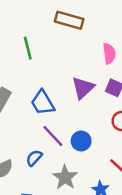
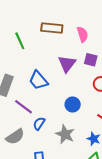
brown rectangle: (69, 20) -> (52, 28), moved
purple line: (53, 136) -> (24, 107), moved

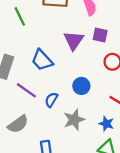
blue semicircle: (39, 123) -> (51, 100), moved
gray star: (65, 134) -> (74, 120), turned 30

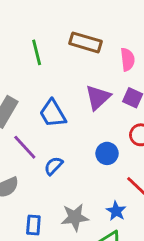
blue circle: (81, 86) -> (107, 153), moved
gray star: (74, 120) -> (75, 217), moved

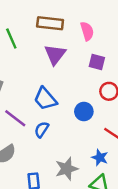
purple triangle: (98, 97) -> (55, 54), moved
blue trapezoid: (53, 113) -> (45, 99), moved

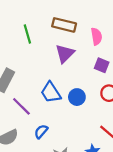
blue circle: (84, 112) -> (77, 97), moved
blue semicircle: (42, 129) -> (41, 131), moved

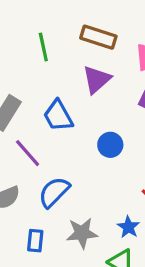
blue trapezoid: (51, 92) -> (58, 116), moved
blue semicircle: (41, 131) -> (54, 192), size x1.5

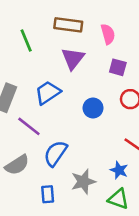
blue trapezoid: (58, 116) -> (48, 93), turned 96

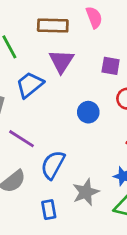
pink semicircle: (108, 34) -> (94, 17), moved
blue trapezoid: (48, 93) -> (30, 85), moved

